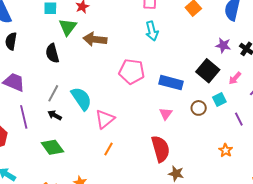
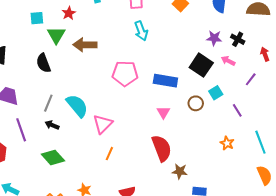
pink arrow: (235, 78) -> (228, 61), moved, turned 80

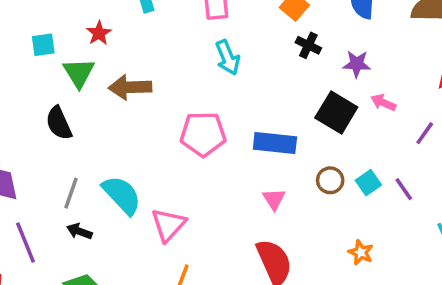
black cross: (238, 39) -> (308, 45), moved
cyan square: (216, 93) -> (368, 183), moved
orange star: (227, 143) -> (361, 252), moved

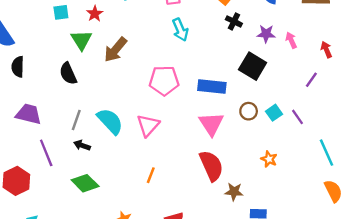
cyan square: (43, 45) -> (61, 12), moved
brown arrow: (130, 87) -> (115, 50), turned -48
pink arrow: (383, 103) -> (291, 40), moved, turned 42
pink triangle: (274, 199) -> (211, 124), size x1.6
pink triangle: (168, 225) -> (148, 125), moved

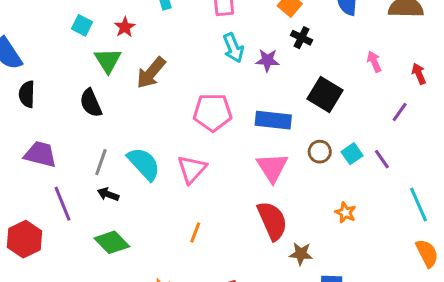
cyan square: (61, 12) -> (82, 25), turned 35
purple star: (266, 34) -> (267, 60), moved

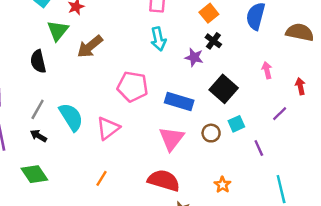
purple star: (267, 60) -> (194, 57), moved
cyan square: (352, 154) -> (236, 124), moved
red semicircle: (272, 221) -> (164, 180), turned -60

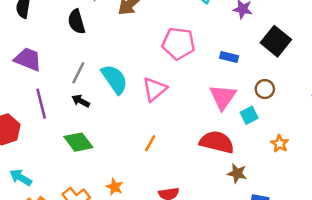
blue rectangle: (179, 102) -> (229, 57), size x0.6
cyan square: (236, 124) -> (249, 115), moved

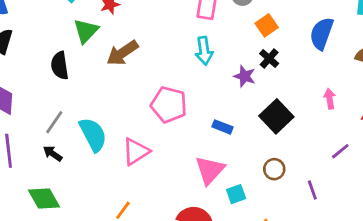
brown circle: (265, 89) -> (274, 169), moved

